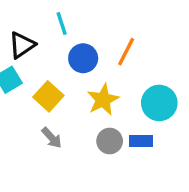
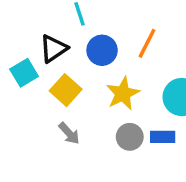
black triangle: (22, 45) -> (54, 49), moved

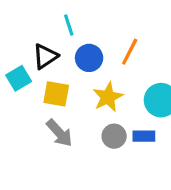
yellow square: (66, 90) -> (56, 94), turned -32
gray arrow: (69, 133) -> (59, 133), size x1.4

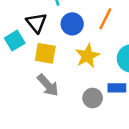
black triangle: (45, 56) -> (36, 23), turned -35
gray circle: (114, 136) -> (93, 98), moved

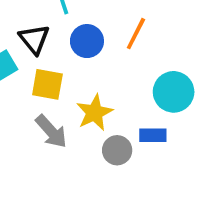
yellow star: (87, 56) -> (94, 113), moved

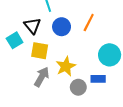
gray arrow: (51, 131) -> (42, 77), turned -108

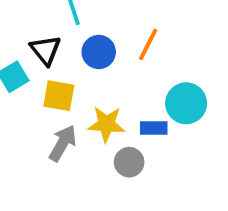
yellow star: (66, 66) -> (106, 124), turned 30
blue rectangle: (98, 79) -> (154, 128), moved

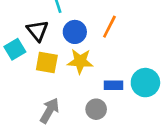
cyan circle: (186, 103) -> (145, 83), moved
yellow star: (106, 124) -> (80, 61), moved
gray arrow: (63, 143) -> (50, 111), moved

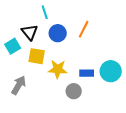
yellow star: (80, 61) -> (58, 69), moved
gray arrow: (50, 111) -> (19, 85), moved

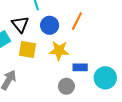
yellow star: (58, 69) -> (59, 51), moved
cyan circle: (111, 71) -> (105, 78), moved

